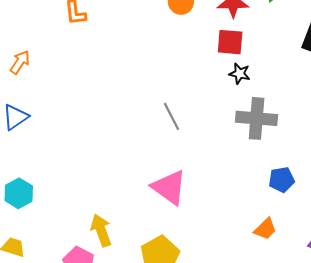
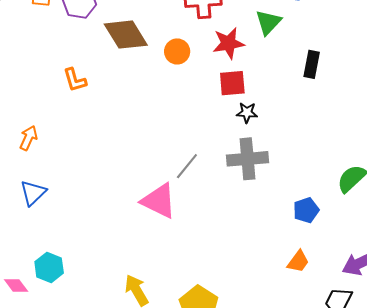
gray line: (172, 116) -> (187, 166), turned 76
gray cross: (257, 118) -> (248, 159), moved
pink triangle: (169, 187) -> (159, 201), moved

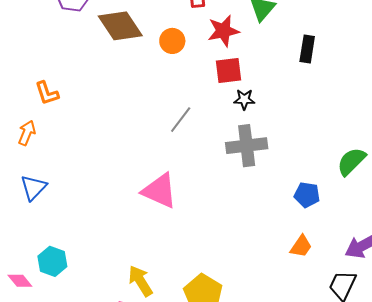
orange L-shape: (75, 80) -> (47, 93), moved
gray line: (187, 166) -> (181, 120), moved
blue pentagon: (306, 210) -> (307, 195), turned 30

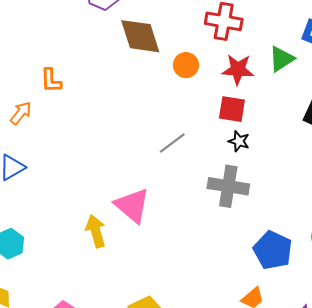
blue pentagon: (307, 195) -> (273, 250), size x1.5
yellow arrow: (140, 281) -> (96, 231), moved

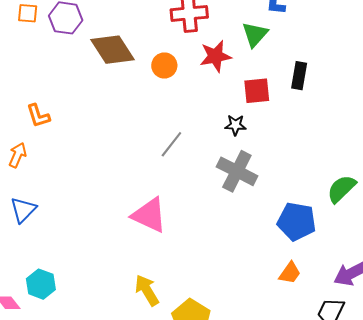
red square: (232, 109) -> (257, 91), moved
gray cross: (228, 186) -> (237, 171), turned 33
yellow arrow: (96, 231) -> (147, 290), moved

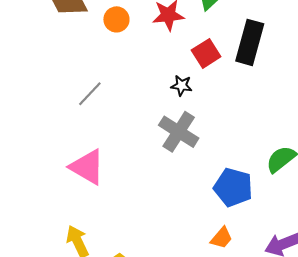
black rectangle: (299, 76) -> (250, 42), size x1.6
red square: (257, 91) -> (206, 53), turned -32
gray line: (171, 144) -> (90, 94), moved

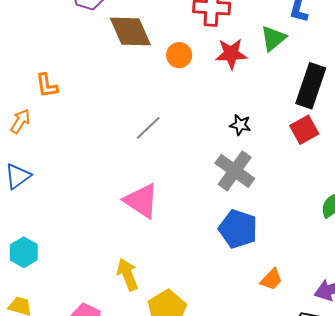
red square: (206, 53) -> (304, 130), moved
blue pentagon: (233, 187) -> (238, 229), moved

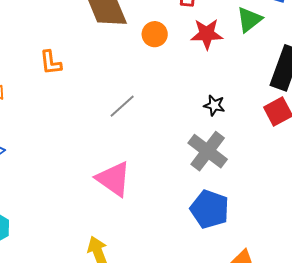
orange L-shape: (47, 86) -> (51, 63), moved

